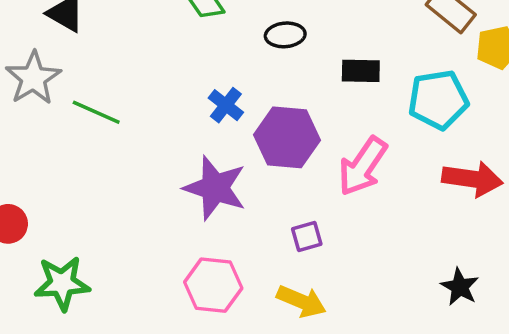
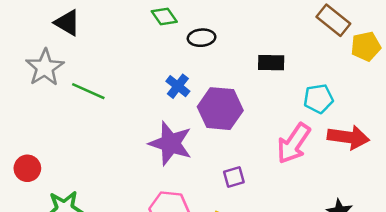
black ellipse: (285, 35) -> (202, 38), moved
cyan pentagon: (438, 100) -> (318, 99), moved, size x0.7
pink arrow: (363, 166) -> (294, 143), moved

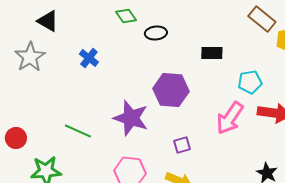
blue cross: (178, 86) -> (89, 58), moved
green line: (88, 91) -> (78, 131), moved

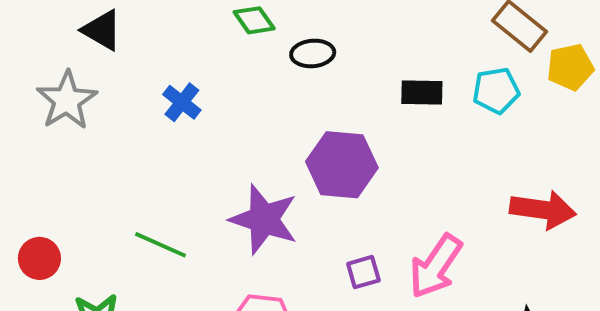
cyan pentagon: (250, 82) -> (496, 91), moved
pink arrow: (230, 118) -> (436, 266), moved

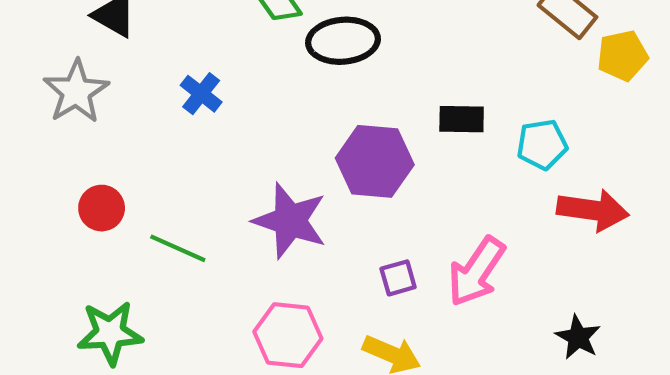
black ellipse: (313, 53) -> (343, 41), size x1.5
cyan pentagon: (496, 91) -> (542, 145), moved
black rectangle: (422, 93) -> (462, 119), moved
red circle: (39, 258) -> (102, 208), moved

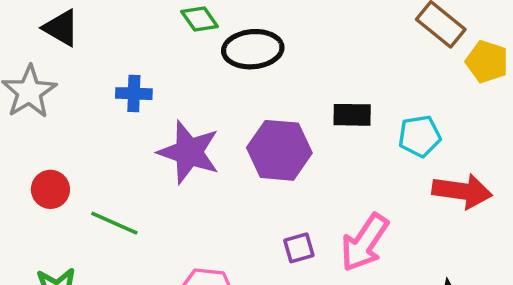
yellow pentagon: (622, 56) -> (487, 62), turned 30
blue cross: (201, 94) -> (134, 94), turned -36
purple star: (290, 221) -> (189, 152), moved

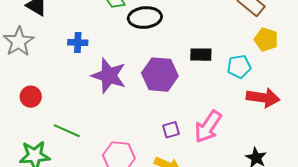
yellow pentagon: (487, 62) -> (266, 40), moved
green line: (114, 223) -> (67, 131), moved

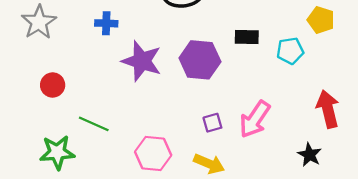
red arrow: (263, 98) -> (328, 109), moved, turned -112

